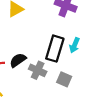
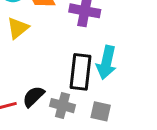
cyan arrow: (75, 45) -> (106, 63), size x1.5

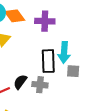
gray square: (101, 111) -> (73, 71), moved

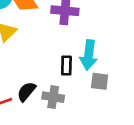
black rectangle: (48, 61) -> (66, 66), size x0.6

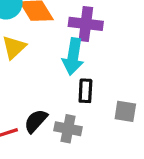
cyan arrow: (89, 55) -> (73, 57), moved

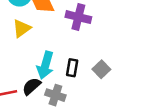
cyan arrow: (73, 57) -> (45, 65), moved
gray square: (125, 111) -> (101, 69), moved, turned 30

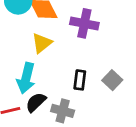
yellow triangle: (22, 28) -> (42, 43), moved
cyan arrow: (45, 65) -> (26, 78), moved

